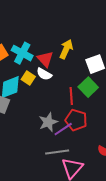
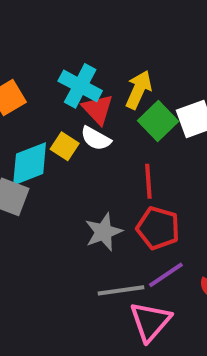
cyan cross: (22, 53) -> (80, 86), moved
green square: (88, 87) -> (158, 121), moved
purple line: (63, 129) -> (166, 275), moved

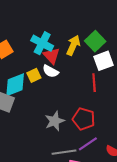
green square: (158, 121) -> (95, 41), moved
yellow square: (65, 146) -> (34, 75), turned 32
red line: (148, 181) -> (94, 83), moved

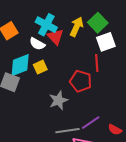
white semicircle: (50, 71) -> (37, 44), moved
yellow square: (34, 75) -> (40, 67), moved
red pentagon: (84, 119) -> (81, 81), moved

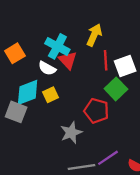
green square: (98, 23) -> (116, 89), moved
yellow arrow: (77, 27) -> (94, 35), moved
red line: (97, 63) -> (106, 60), moved

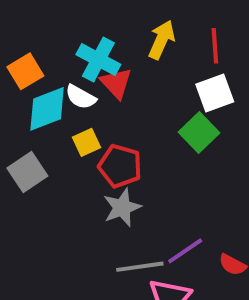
red line: (106, 60) -> (215, 46), moved
cyan diamond: (28, 92) -> (47, 109), moved
red pentagon: (96, 111) -> (120, 166), moved
gray square: (16, 112) -> (27, 172), turned 35

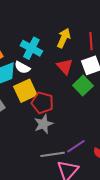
red triangle: (116, 83) -> (65, 66), moved
yellow square: (87, 142) -> (25, 91), size x1.6

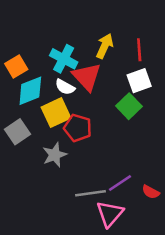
red triangle: (65, 66) -> (87, 77), moved, size x1.4
white semicircle: (22, 67) -> (65, 87), moved
gray star: (44, 124) -> (55, 155), moved

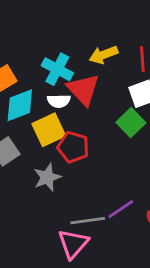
yellow arrow: (105, 46) -> (103, 55), turned -135
white semicircle: (65, 87) -> (59, 101), turned -30
pink triangle: (110, 214) -> (73, 244), moved

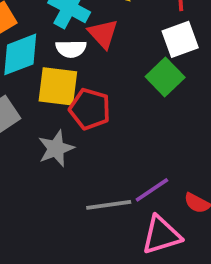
red triangle: (83, 89) -> (103, 34), size x0.7
yellow square: (49, 130) -> (58, 86), turned 32
pink triangle: (73, 244) -> (161, 235), moved, turned 32

